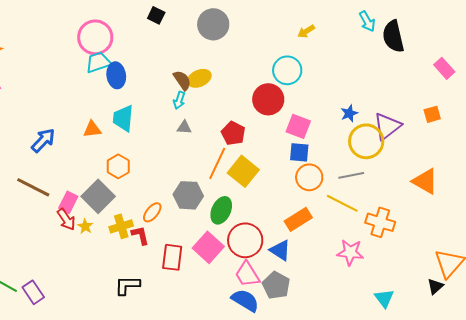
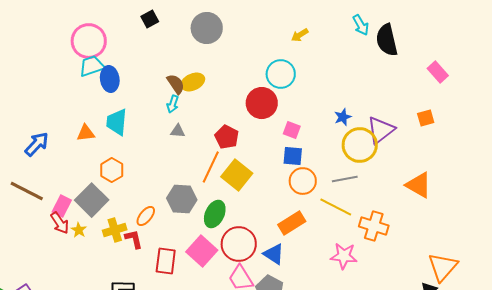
black square: (156, 15) -> (150, 19), turned 36
pink square: (298, 126) -> (292, 130), size x0.7

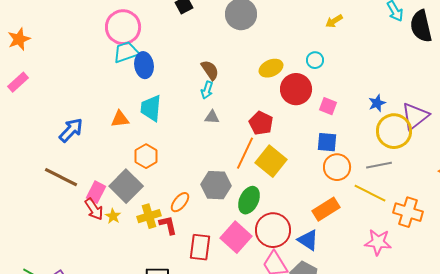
cyan circle: (281, 74) -> (315, 60), size x0.6
yellow ellipse: (193, 82) -> (271, 68), moved
pink square: (292, 130) -> (328, 106), moved

